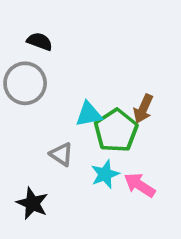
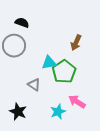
brown arrow: (143, 109) -> (76, 43), moved
cyan star: (105, 174) -> (58, 112), moved

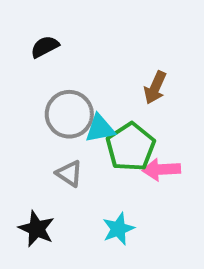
black semicircle: (22, 23) -> (45, 47), turned -48
gray circle: (14, 46) -> (69, 114), moved
pink arrow: (77, 102) -> (161, 169), moved, turned -36

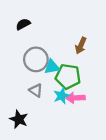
green pentagon: (131, 147) -> (68, 77), turned -30
pink arrow: (161, 169) -> (75, 98), moved
cyan star: (118, 229) -> (62, 96), moved

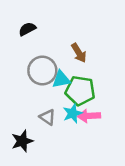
brown arrow: (81, 46) -> (79, 53), moved, turned -56
gray triangle: (36, 90) -> (47, 117), moved
black star: (19, 119) -> (22, 141), turned 30

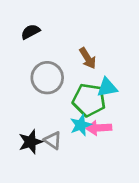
cyan triangle: (61, 79) -> (107, 87), moved
gray triangle: (47, 117) -> (53, 140), moved
black star: (22, 141) -> (30, 142), moved

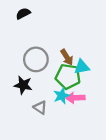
black semicircle: (30, 32) -> (23, 14), moved
brown arrow: (88, 58) -> (67, 57), moved
black star: (30, 142) -> (23, 85), moved, turned 30

